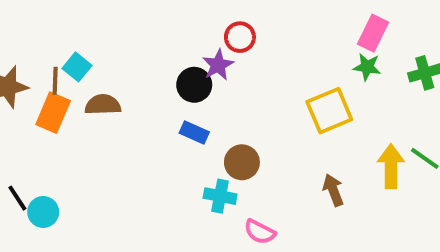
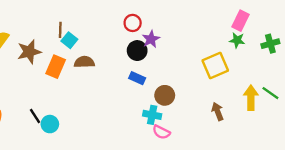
red circle: (240, 37) -> (133, 23), moved
brown line: (55, 81) -> (60, 30), moved
pink semicircle: (260, 232) -> (161, 132), moved

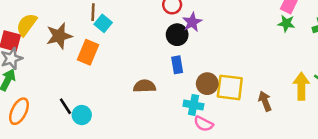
brown semicircle: (84, 62) -> (144, 86), moved
yellow square: (215, 65) -> (230, 87), moved, turned 30
blue rectangle: (137, 78) -> (177, 65), turned 56

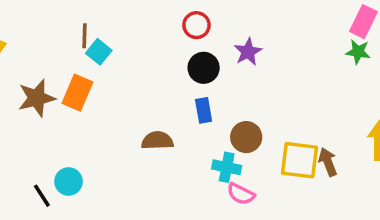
purple star: (192, 22) -> (248, 52), moved
brown star: (59, 36) -> (37, 98), moved
yellow square: (230, 87) -> (299, 160), moved
black line: (65, 106) -> (42, 196), moved

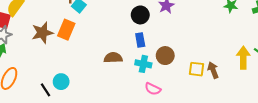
yellow square: (299, 160) -> (196, 69), size x0.7
cyan cross: (227, 167) -> (143, 64), moved
pink semicircle: (241, 194) -> (153, 89), moved

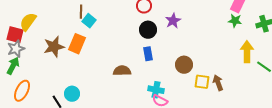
brown circle: (165, 56) -> (184, 65), moved
yellow arrow: (243, 58) -> (247, 52), moved
cyan cross: (143, 64) -> (156, 90), moved

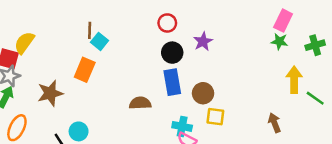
brown star: (54, 47) -> (50, 93), moved
blue rectangle: (148, 54) -> (172, 82), size x1.5
brown circle: (184, 65) -> (203, 93), moved
yellow square: (202, 82) -> (215, 117), moved
brown arrow: (218, 83) -> (274, 123), moved

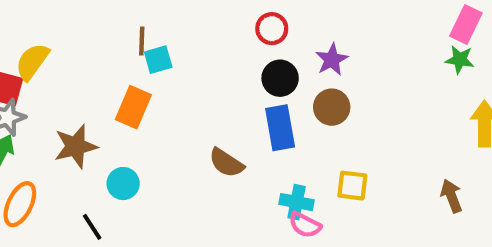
cyan square: (100, 41) -> (158, 60), turned 35
brown circle: (203, 93) -> (332, 107), moved
brown semicircle: (140, 103) -> (226, 163), turned -145
cyan circle: (79, 131) -> (123, 184), moved

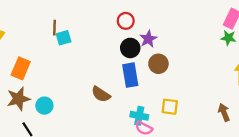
purple star: (332, 60) -> (148, 39), moved
orange rectangle: (133, 107) -> (21, 68), moved
brown star: (76, 146) -> (18, 99), moved

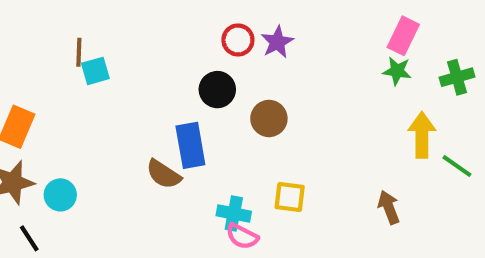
red circle: (126, 21) -> (238, 40), moved
purple star: (148, 39) -> (277, 42), moved
blue rectangle: (130, 75) -> (190, 145), moved

